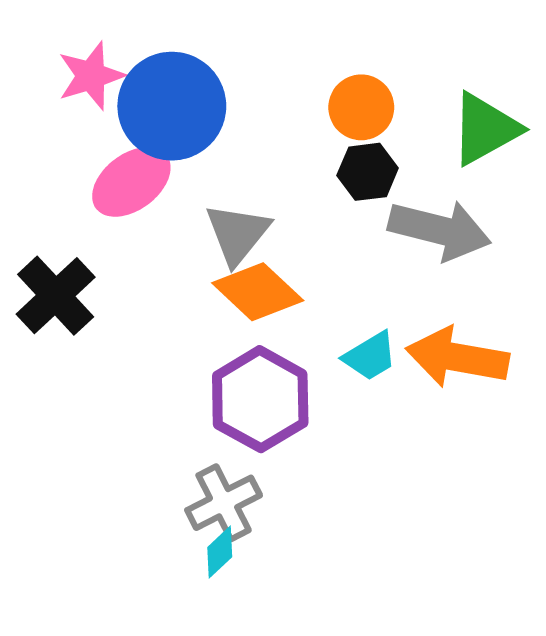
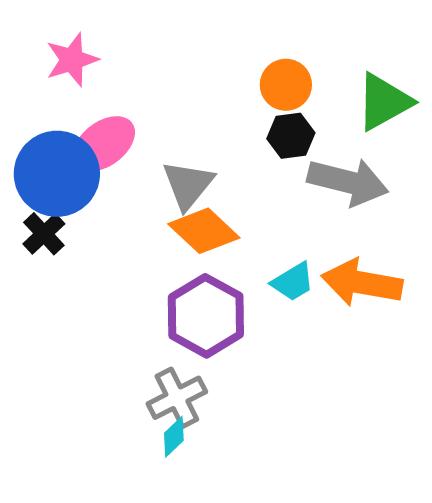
blue circle: (172, 106) -> (57, 174), moved
black cross: (56, 296) -> (44, 234), size x0.7

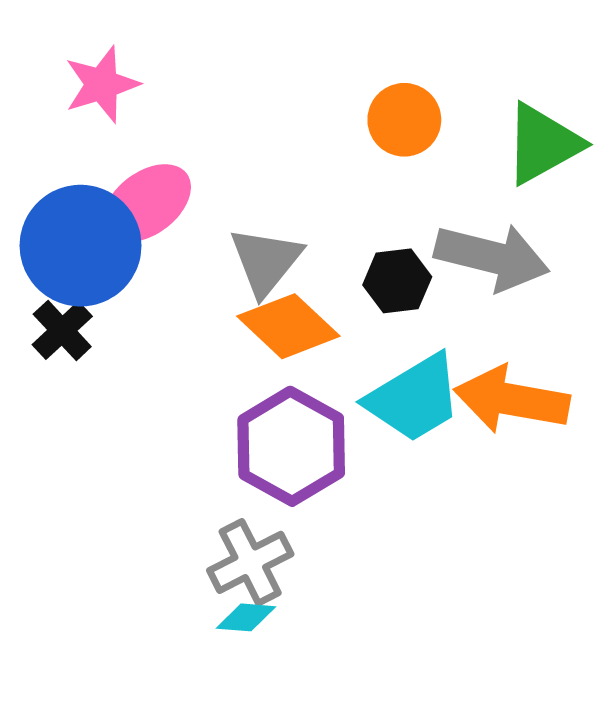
black hexagon: (291, 136) -> (397, 281), moved
cyan trapezoid: (293, 282) -> (414, 398), size x1.6
cyan diamond: (174, 437) -> (246, 617), turned 48

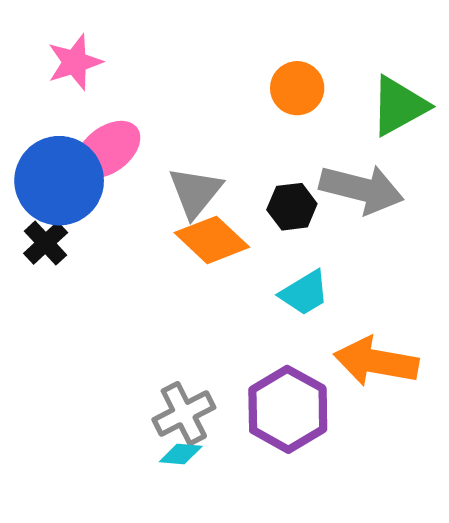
cyan trapezoid: (414, 398) -> (304, 293), size x0.7
orange arrow: (512, 400) -> (376, 362), moved
purple hexagon: (291, 446) -> (288, 409), moved

